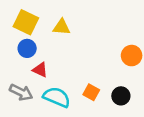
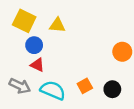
blue circle: (27, 48) -> (34, 45), moved
orange square: (91, 92) -> (85, 86), turned 32

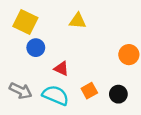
yellow triangle: (57, 25) -> (78, 21), moved
red triangle: (37, 65) -> (61, 69), moved

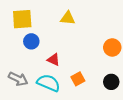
yellow square: (25, 22) -> (22, 19), turned -30
black circle: (118, 94) -> (111, 82), moved

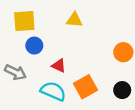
gray arrow: (18, 79) -> (15, 72), moved
orange square: (78, 79) -> (85, 87), size x1.5

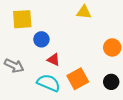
yellow triangle: (74, 20) -> (84, 12), moved
blue circle: (34, 46) -> (41, 39), moved

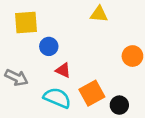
black circle: (111, 82) -> (119, 105), moved

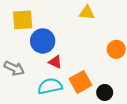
blue circle: (49, 46) -> (43, 41), size x1.5
cyan semicircle: (57, 98) -> (50, 86), turned -35

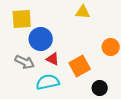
gray arrow: (14, 68) -> (25, 62), moved
orange square: (80, 82) -> (80, 66), moved

